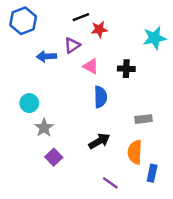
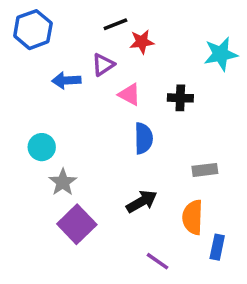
purple square: (54, 157) -> (77, 224), size x1.5

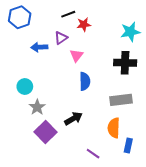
pink triangle: (129, 94) -> (77, 55), turned 40
black cross: (180, 98) -> (125, 63), moved, size x1.5
gray rectangle: (205, 170) -> (121, 100), size x1.5
black arrow: (142, 201) -> (73, 119), moved

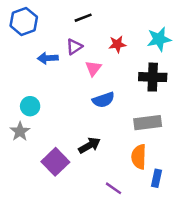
red star: (84, 24) -> (117, 44), moved
blue semicircle: (85, 81) -> (103, 100), turned 72
gray star: (37, 107) -> (20, 131), moved

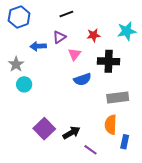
black cross: (153, 77) -> (109, 61), moved
gray star: (20, 131) -> (16, 64), moved
black arrow: (89, 145) -> (71, 133), moved

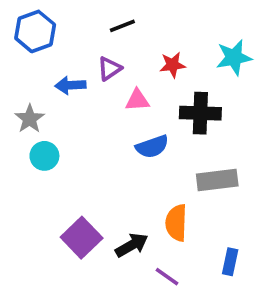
pink triangle: (74, 54) -> (137, 100), turned 48
orange semicircle: (111, 125) -> (176, 223), moved

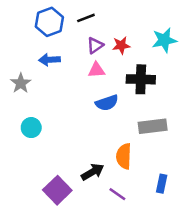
blue hexagon: (35, 31) -> (49, 22), moved
purple triangle: (109, 69) -> (95, 45), moved
cyan circle: (44, 156) -> (31, 128), moved
purple square: (82, 238) -> (57, 190), moved

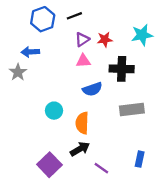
blue arrow: (49, 60) -> (30, 52), moved
cyan circle: (31, 128) -> (54, 111), moved
orange semicircle: (124, 156) -> (82, 123), moved

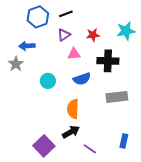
purple triangle: (82, 39) -> (64, 35), moved
cyan circle: (54, 111) -> (48, 81), moved

